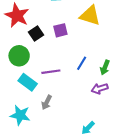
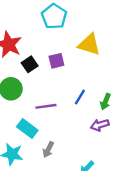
cyan rectangle: (28, 82) -> (27, 129), moved
gray arrow: (47, 102) -> (48, 150), moved

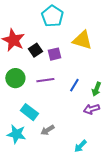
black square: (30, 64) -> (35, 50), moved
purple line: (46, 106) -> (45, 80), moved
gray arrow: (48, 150) -> (47, 130), turned 32

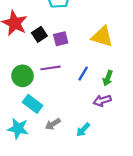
yellow triangle: (82, 40) -> (102, 37), moved
green circle: (15, 78) -> (22, 76), moved
cyan arrow: (80, 146) -> (83, 130), moved

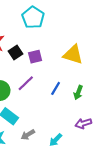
purple line: (51, 68) -> (26, 83), turned -36
purple arrow: (102, 101) -> (83, 123), moved

